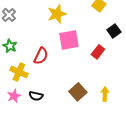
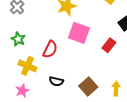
pink square: (69, 40) -> (79, 33), turned 30
black semicircle: (36, 96) -> (56, 81), moved

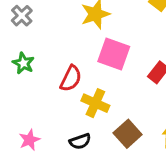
yellow cross: (27, 66) -> (95, 103), moved
black semicircle: (56, 81) -> (80, 141), moved, turned -32

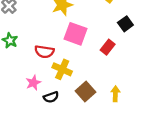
red semicircle: (71, 79) -> (44, 52), turned 72
pink star: (29, 140) -> (33, 83), moved

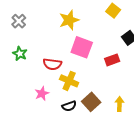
red rectangle: (108, 47) -> (112, 60), turned 32
black semicircle: (51, 97) -> (69, 106), moved

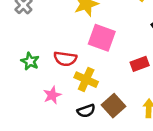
green star: (20, 54) -> (30, 61), moved
red rectangle: (112, 60) -> (140, 64), moved

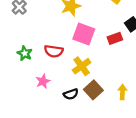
red rectangle: (140, 64) -> (115, 38), moved
yellow cross: (86, 80) -> (82, 66), moved, turned 30

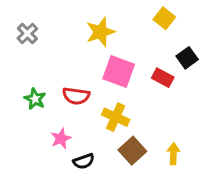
red rectangle: (115, 38) -> (163, 78), turned 48
yellow cross: (82, 66) -> (116, 117), turned -30
black semicircle: (71, 94) -> (84, 161), moved

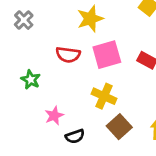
pink square: (119, 72) -> (107, 55), turned -36
red semicircle: (76, 96) -> (68, 55), moved

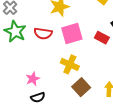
green star: (31, 80) -> (15, 31), moved, size x1.5
black semicircle: (75, 136) -> (38, 97), moved

